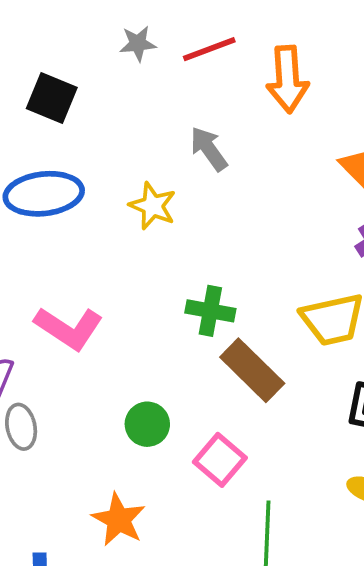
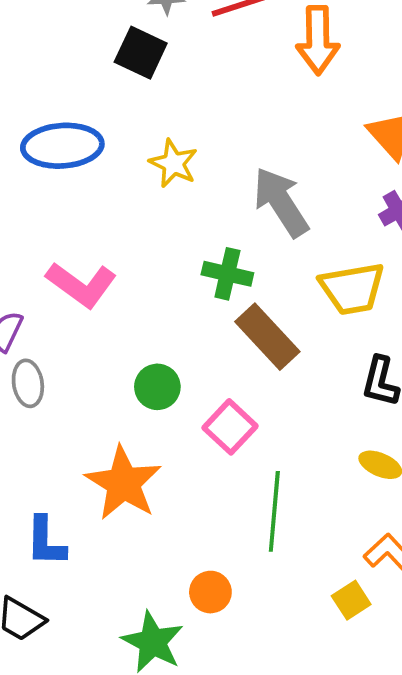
black square: (52, 98) -> (141, 53), moved
gray arrow: (209, 149) -> (281, 202), moved, size x1.5
orange star: (119, 520) -> (123, 483), size x1.4

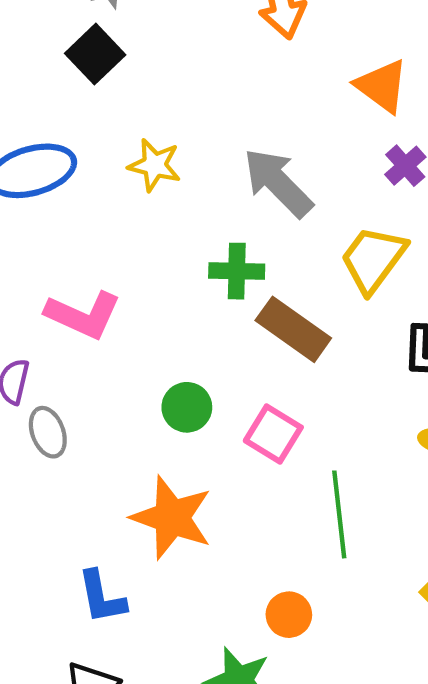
black square: (141, 53) -> (95, 54), turned 33
yellow trapezoid: (352, 289) -> (373, 259), turned 148

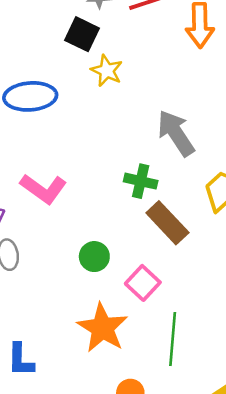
black square: (95, 54) -> (82, 34), turned -32
yellow star: (155, 165) -> (107, 71), moved
orange star: (172, 518) -> (102, 328), moved

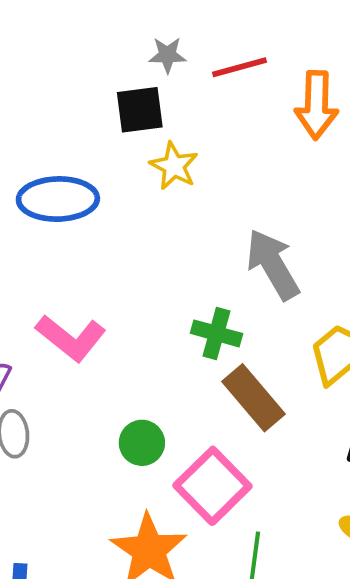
black square: (82, 34) -> (140, 110), turned -36
pink square: (143, 283) -> (212, 486), size x1.4

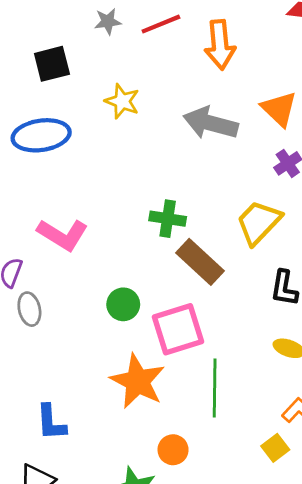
black square: (140, 110) -> (52, 64), moved
gray arrow: (273, 265) -> (211, 123), moved, turned -38
pink square: (212, 486) -> (178, 329), turned 34

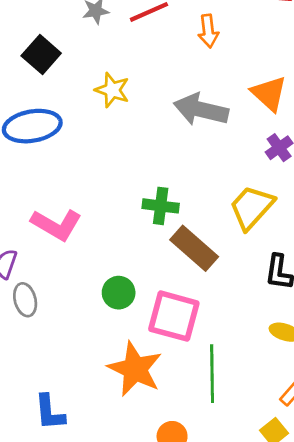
orange arrow: (220, 45) -> (208, 31), size x0.7
black square: (52, 64) -> (41, 54), turned -33
pink square: (178, 329) -> (174, 316), turned 34

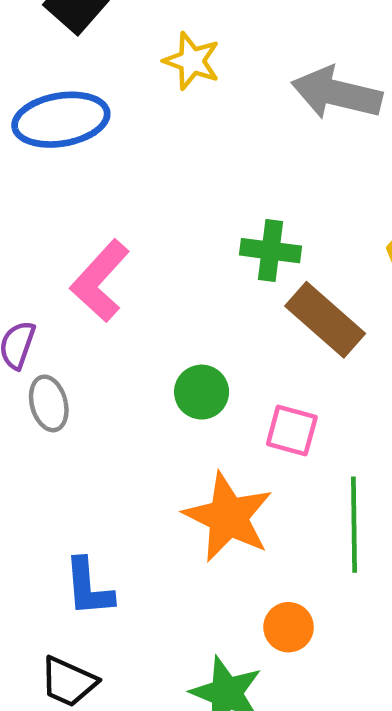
pink L-shape: (56, 225) -> (100, 281), turned 102
pink square: (174, 316) -> (292, 431), size x0.6

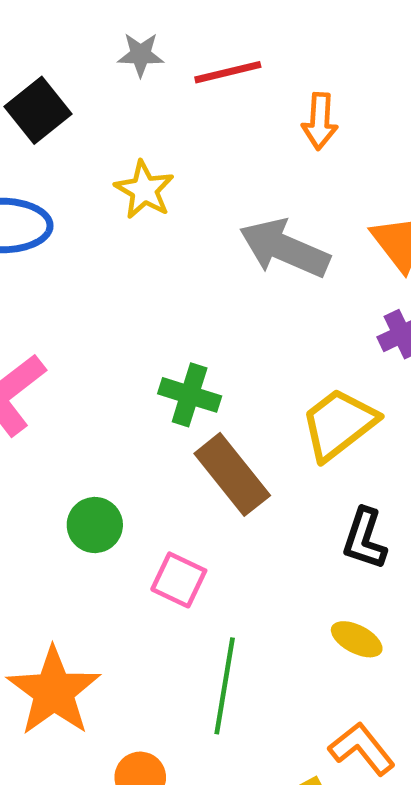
orange star: (228, 517) -> (54, 691), moved

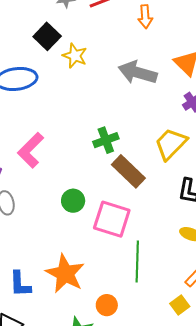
black square: (38, 110) -> (47, 36), moved
green cross: (190, 395) -> (106, 140), turned -30
pink square: (179, 580) -> (112, 219), size x1.6

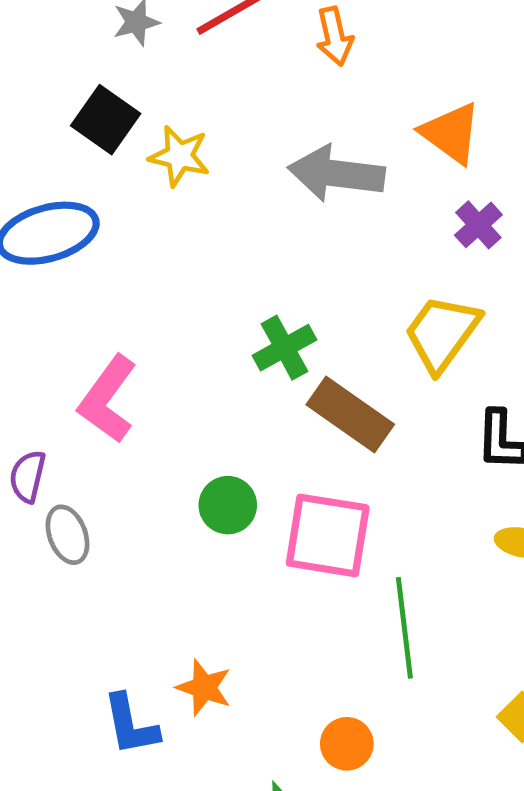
orange star: (65, 274) -> (204, 688), moved, size x0.6

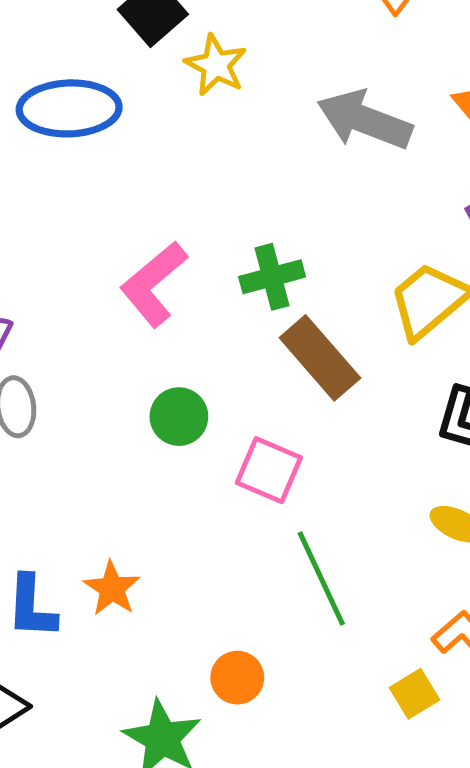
pink L-shape: (108, 399) -> (154, 284), moved
pink square: (328, 535) -> (269, 470), size x0.7
green line: (404, 628) -> (321, 579), turned -32

